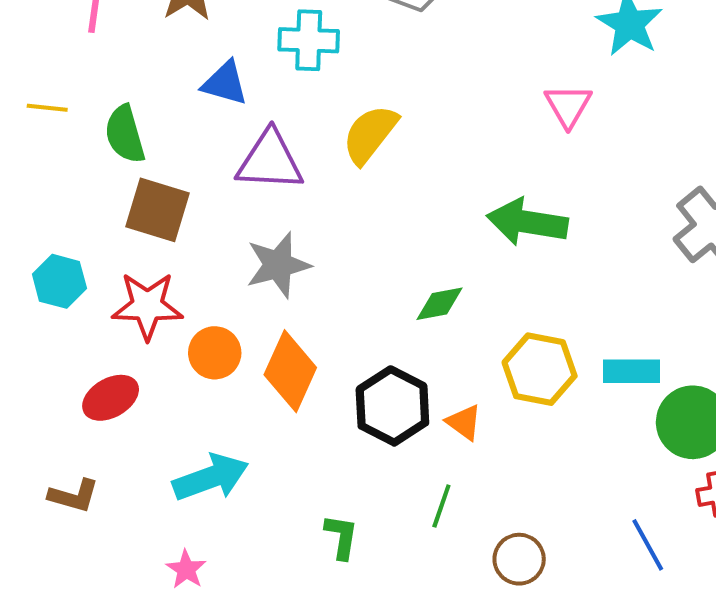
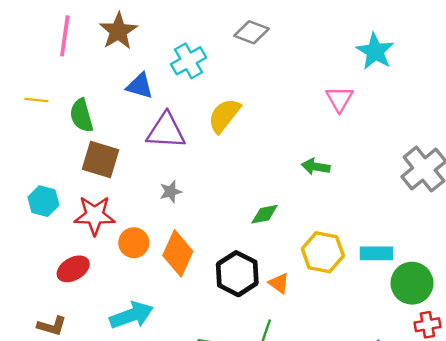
cyan cross: (309, 40) -> (188, 61), turned -32
green arrow: (527, 222) -> (316, 167), size x0.6
gray star: (278, 265) -> (171, 192), size x0.6

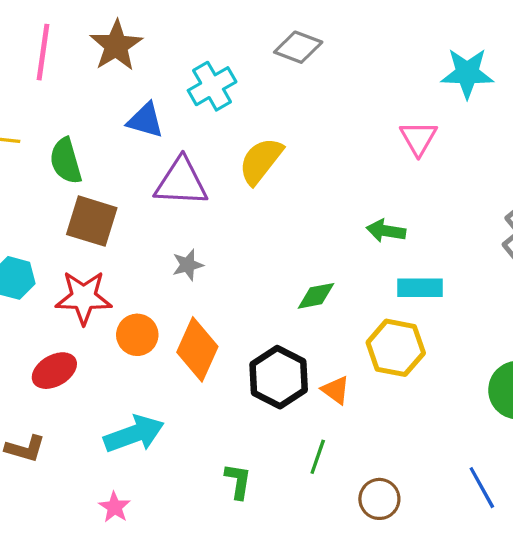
cyan star: (375, 51) -> (467, 73), turned -30
cyan rectangle: (376, 253) -> (420, 288), moved

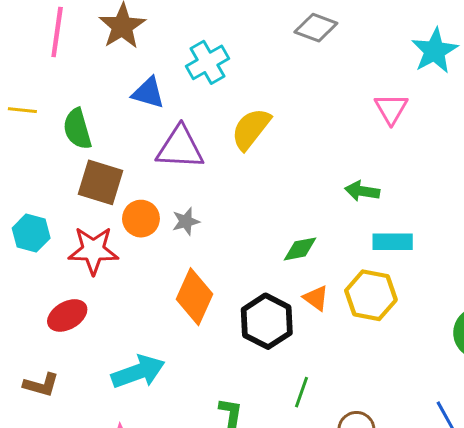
gray diamond: (298, 47) -> (316, 28), moved
cyan star: (467, 73) -> (435, 51), turned -30
orange circle: (137, 335) -> (141, 219), moved
orange triangle: (336, 390) -> (316, 298), moved

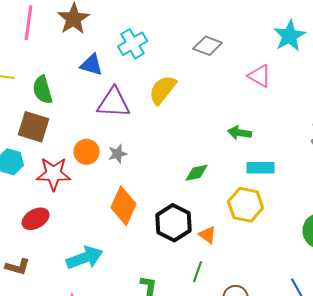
gray diamond: (316, 28) -> (208, 46), moved
pink triangle: (391, 109) -> (260, 76), turned -30
brown square: (100, 182) -> (34, 127), moved
orange triangle: (316, 298) -> (208, 235), moved

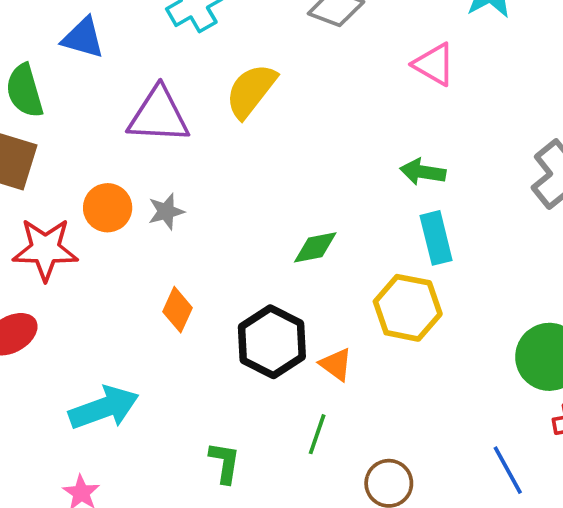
blue triangle: (92, 65) -> (83, 38), moved
green arrow: (240, 133) -> (423, 172), moved
cyan rectangle: (261, 168) -> (436, 238), turned 76
orange diamond: (124, 206) -> (177, 310), size x0.6

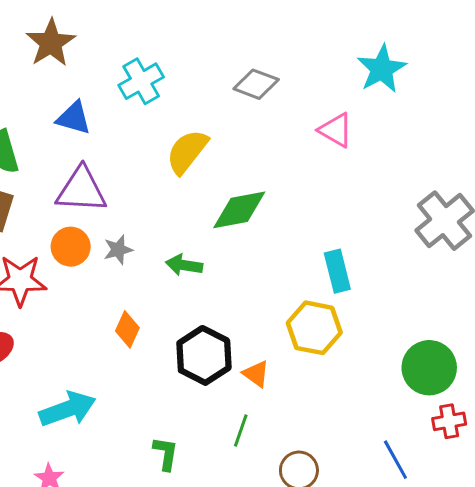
blue triangle: (83, 38) -> (74, 118), moved
purple triangle: (159, 115) -> (81, 190), moved
green arrow: (423, 172) -> (184, 265), moved
green diamond: (315, 247) -> (239, 210), moved, size x1.5

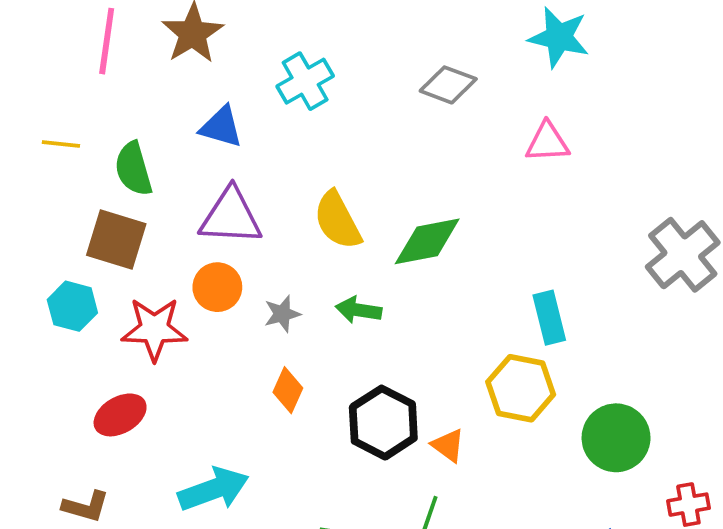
cyan star: (382, 69) -> (559, 37), moved, turned -30
pink triangle: (336, 130) -> (547, 142), turned -33
yellow semicircle: (187, 152) -> (338, 220), moved, turned -66
gray star: (118, 250) -> (282, 314), moved
green circle: (429, 368) -> (616, 438), moved

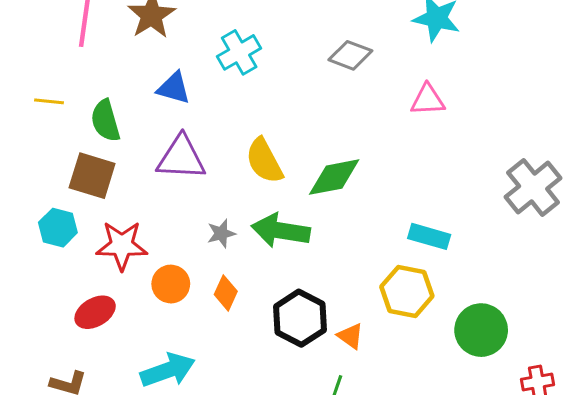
orange circle: (217, 287) -> (171, 284), moved
green arrow: (359, 310) -> (281, 231), size x1.6
cyan rectangle: (549, 318) -> (429, 236), turned -60

